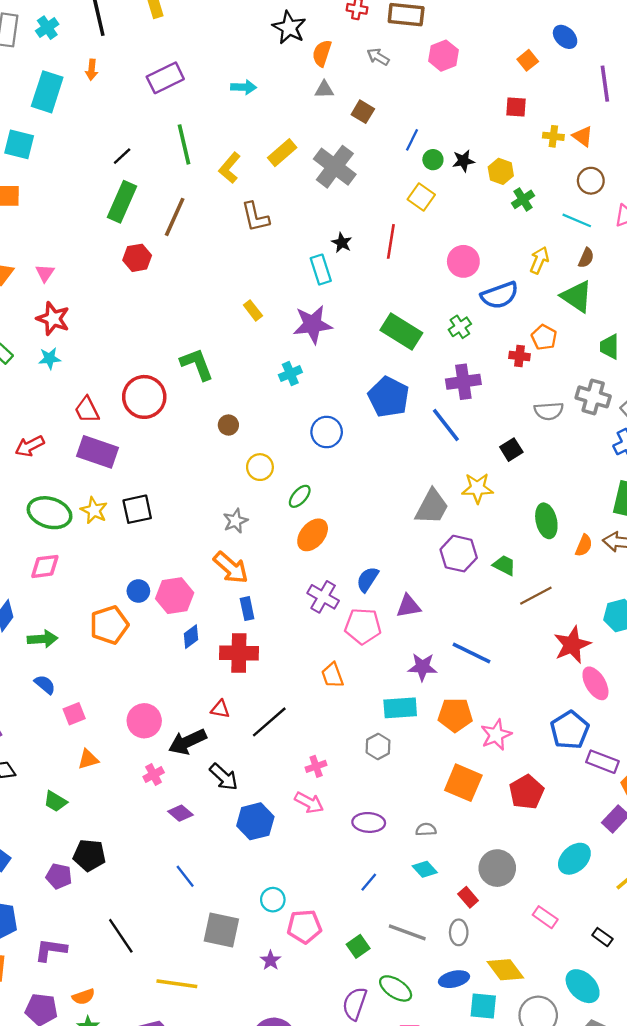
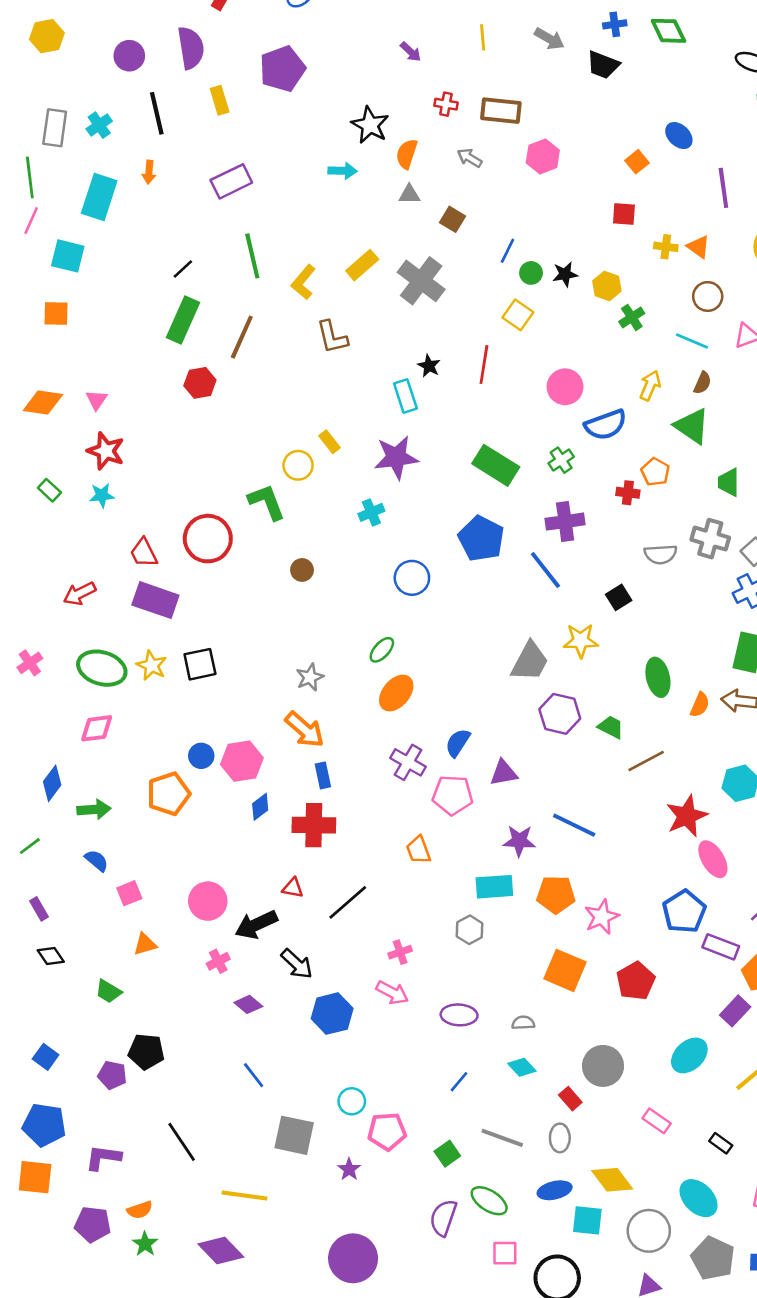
cyan arrow: (244, 87) -> (343, 171), moved
yellow circle: (260, 467) -> (298, 465), moved

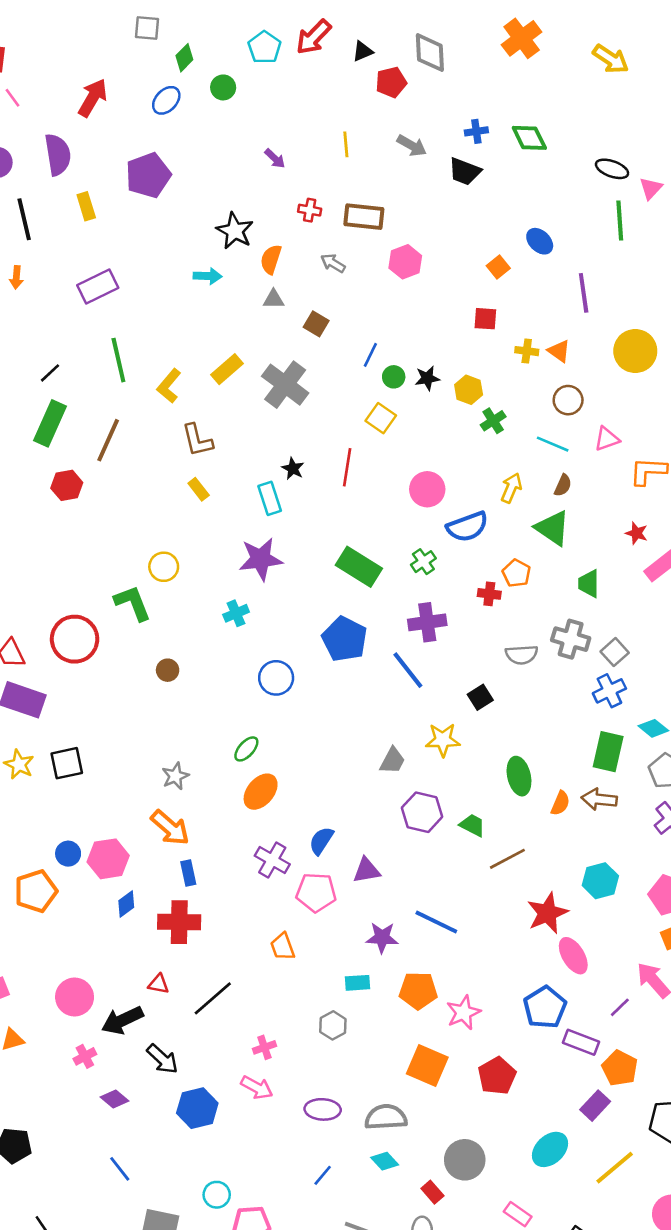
yellow rectangle: (329, 442) -> (199, 489), moved
gray trapezoid: (530, 662) -> (392, 761), size x0.7
cyan rectangle: (494, 887) -> (357, 983), size x0.7
gray semicircle: (523, 1023) -> (386, 1117), size x1.8

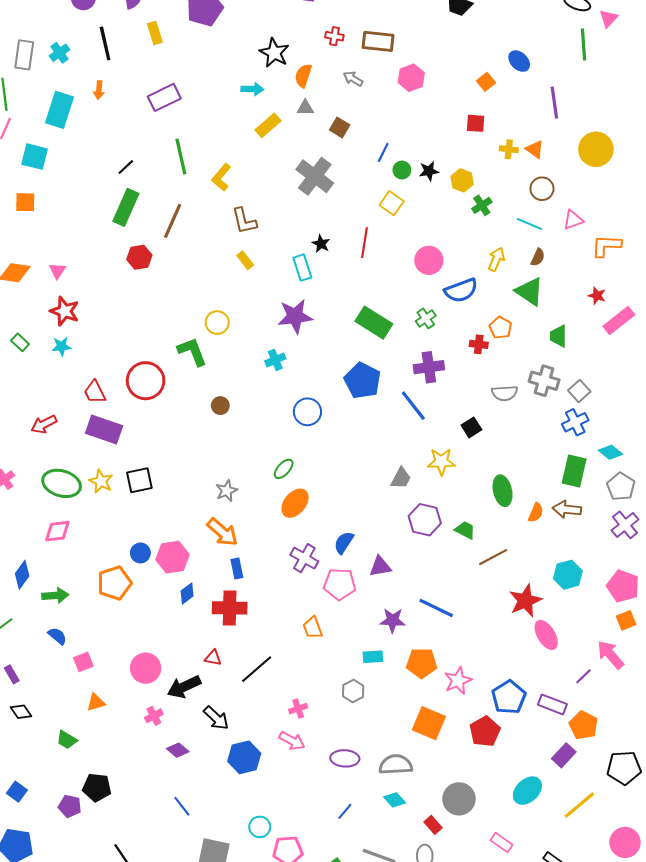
yellow rectangle: (227, 369) -> (268, 125), moved
blue pentagon: (545, 1007) -> (509, 697), moved

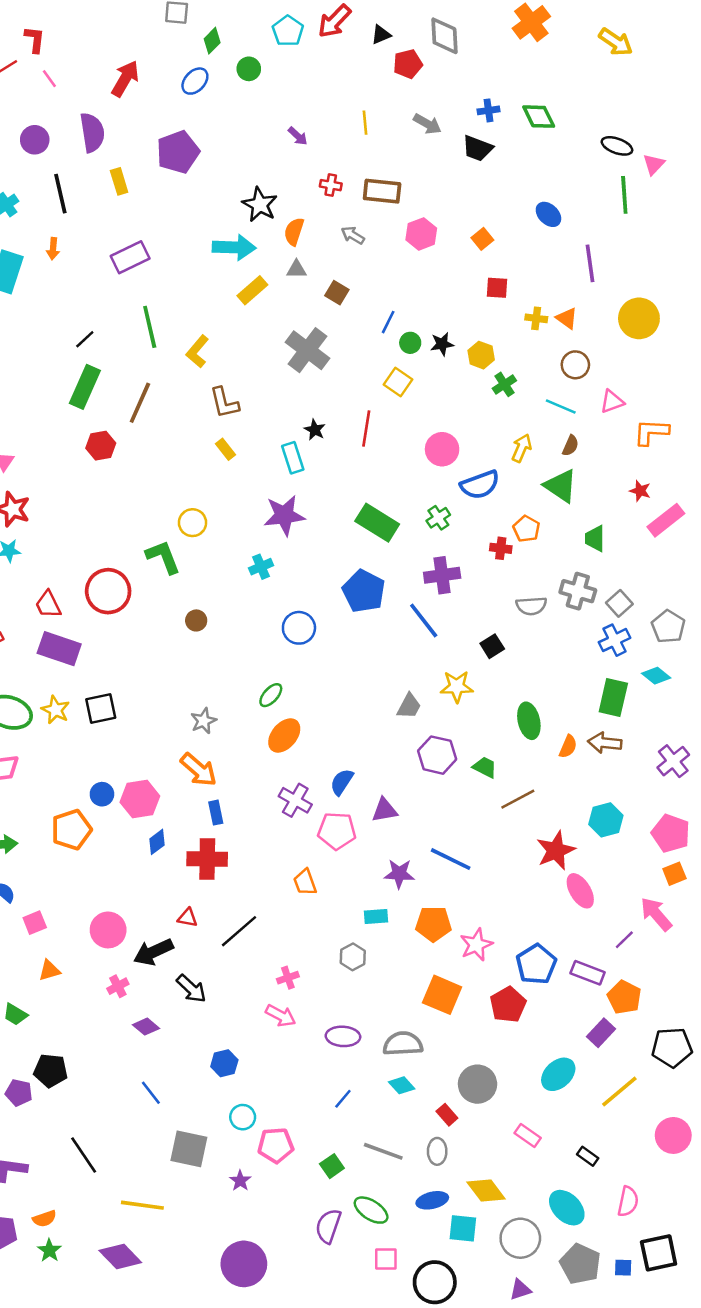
orange square: (486, 82) -> (482, 239), moved
cyan arrow: (252, 89) -> (234, 247), size x1.6
gray pentagon: (621, 487) -> (668, 627), moved
blue hexagon: (244, 757) -> (224, 1063), moved, size x0.7

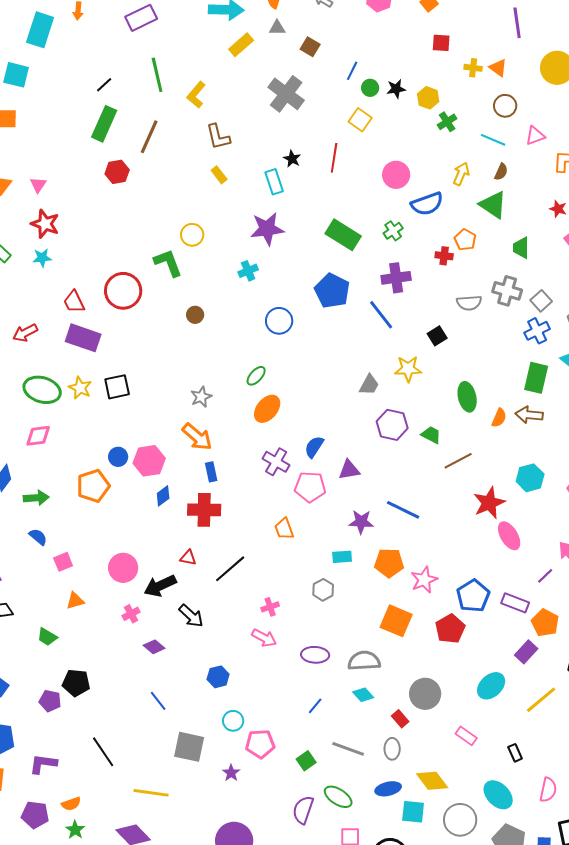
black rectangle: (588, 1156) -> (515, 753), turned 30

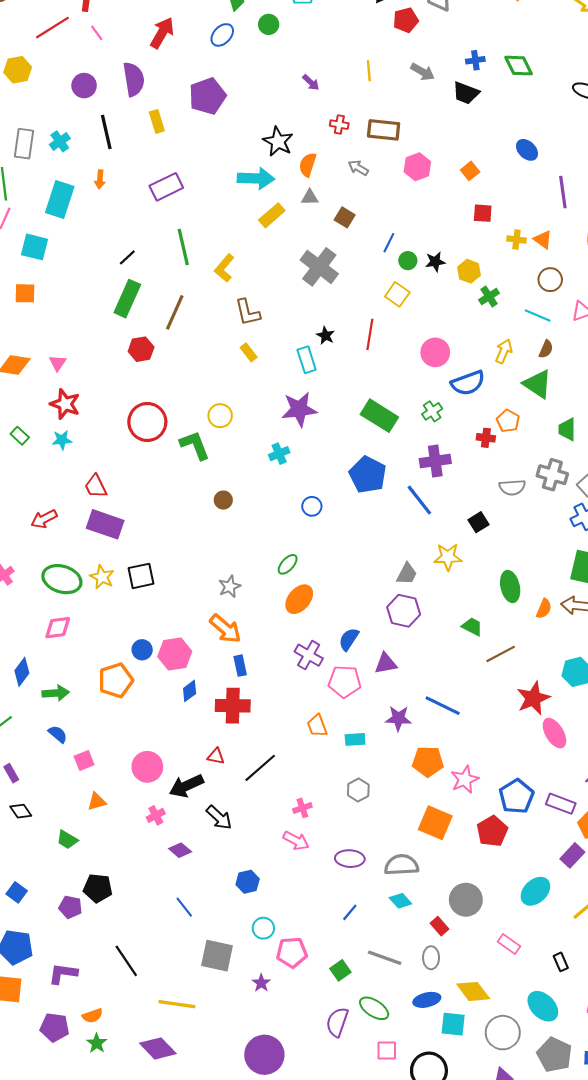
red circle: (123, 291) -> (147, 422), moved
blue circle: (279, 321) -> (312, 506), size x0.7
purple hexagon: (392, 425) -> (404, 611), moved
cyan rectangle: (342, 557) -> (355, 739), moved

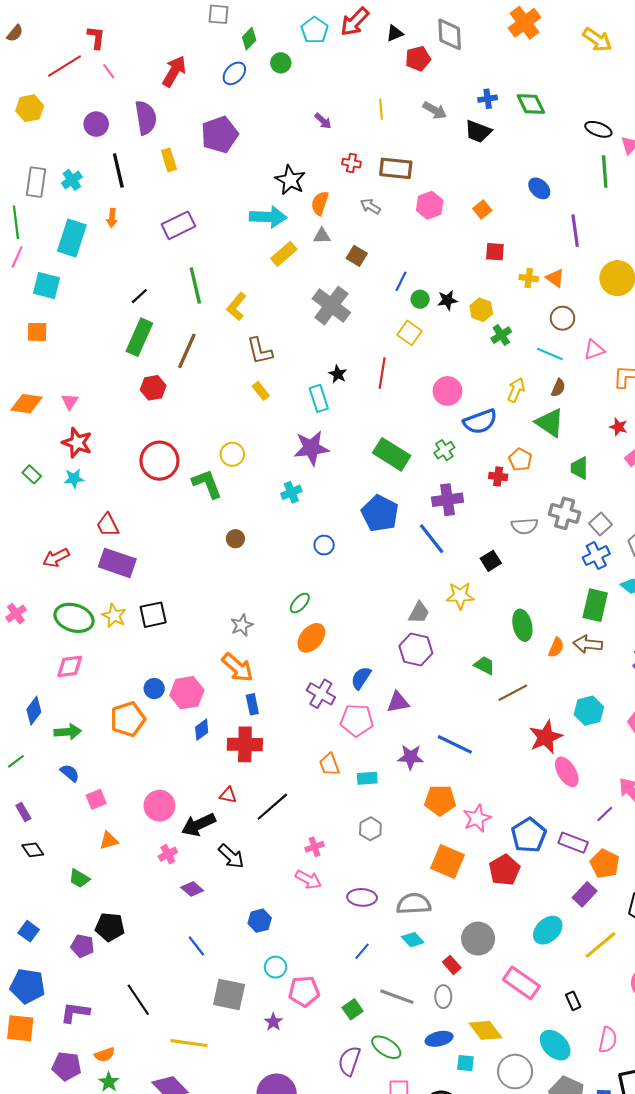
pink rectangle: (509, 944) -> (521, 983), size x1.6
cyan square: (453, 1024) -> (465, 1063), size x0.7

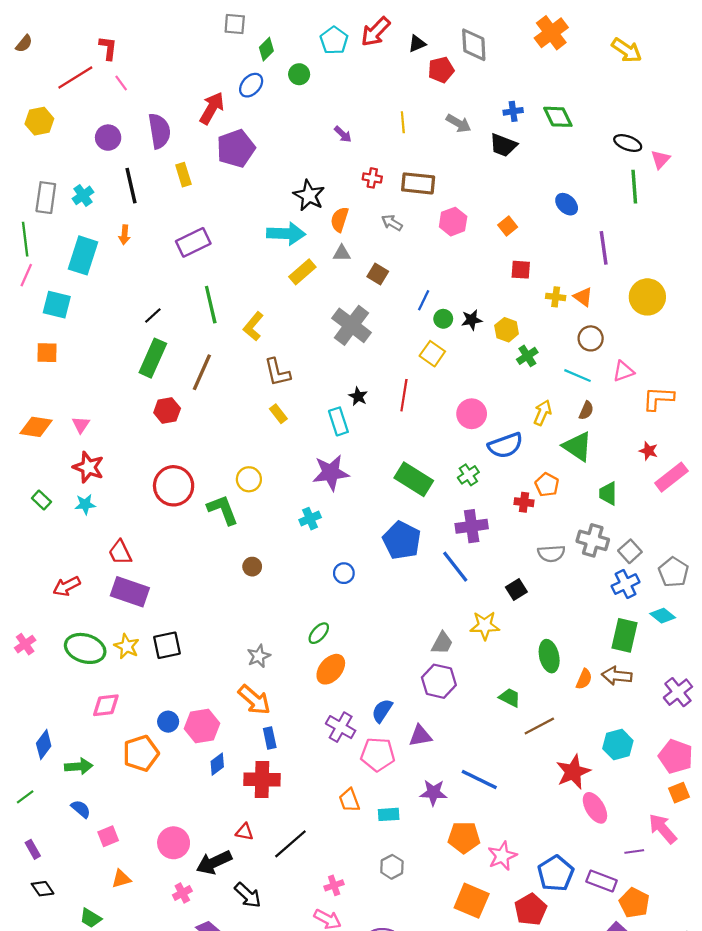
red arrow: (174, 71) -> (212, 108), moved
pink diamond: (70, 666) -> (106, 705), moved
purple line: (605, 814) -> (634, 852), turned 36

